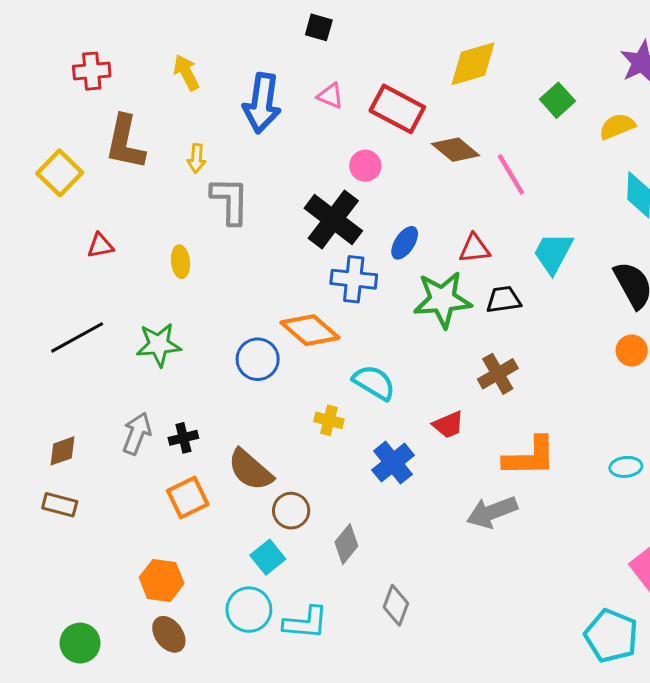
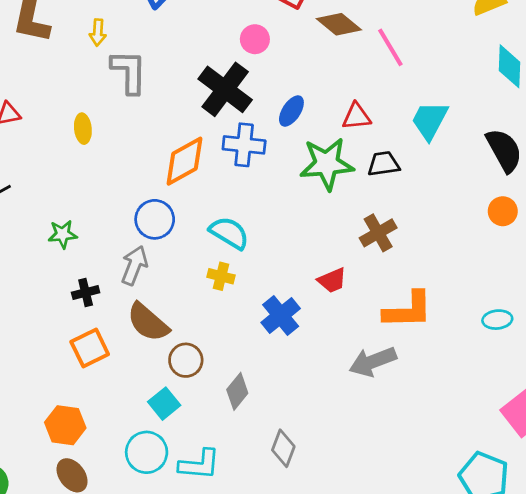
orange diamond: (310, 330) -> (184, 161), moved, turned -70
green star: (159, 345) -> (63, 234), moved, size x0.7
cyan semicircle: (374, 383) -> (229, 233), moved
gray arrow: (137, 433) -> (134, 265), moved

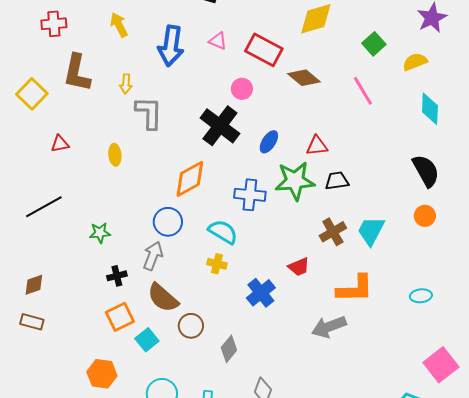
pink line: (390, 47) -> (363, 91), moved
cyan trapezoid: (430, 120) -> (371, 231), moved
blue cross: (244, 145) -> (250, 195), moved
cyan square: (164, 404) -> (147, 340), moved

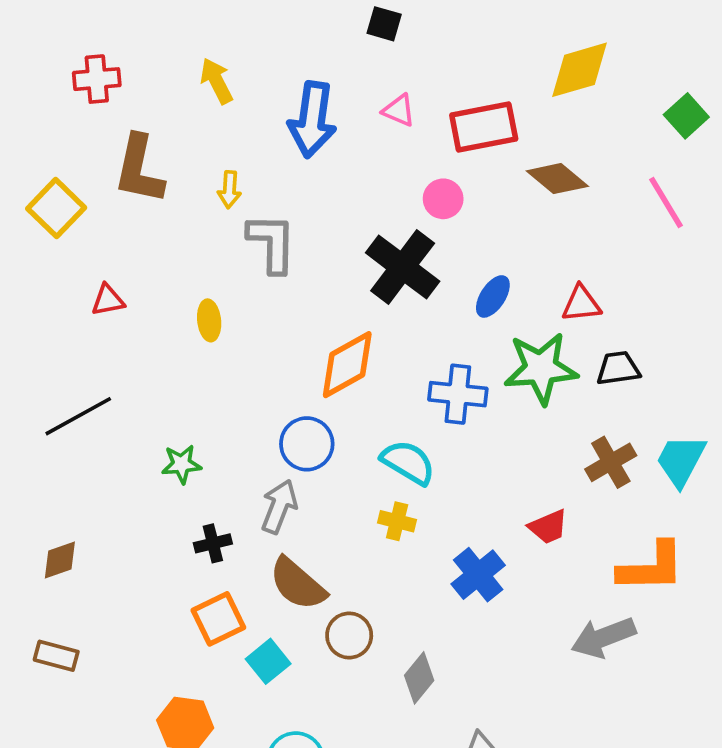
red rectangle: (264, 50) -> (484, 127), turned -39
brown rectangle: (32, 322) -> (56, 656), moved

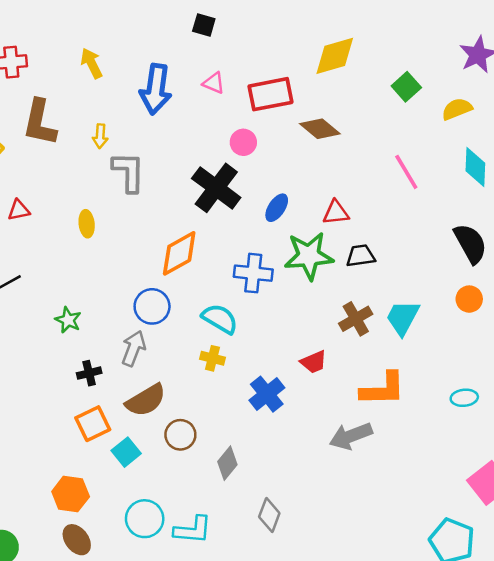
pink line: (666, 203) -> (406, 172), moved
green star: (181, 464) -> (68, 320), turned 30
brown semicircle: (298, 584) -> (146, 400), turned -72

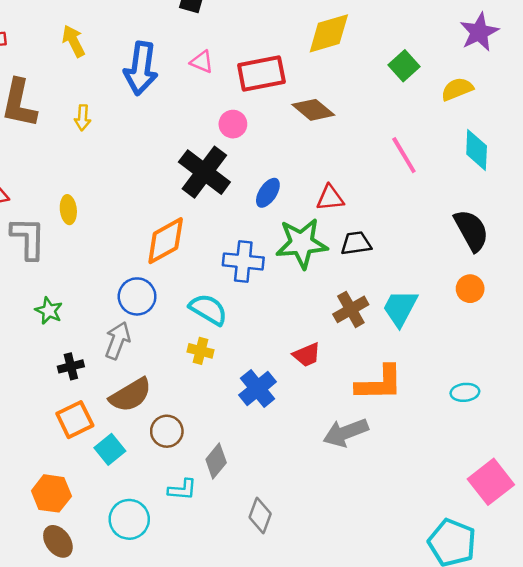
gray L-shape: (129, 172) -> (28, 238), moved
cyan L-shape: (193, 530) -> (182, 490), moved, size x0.7

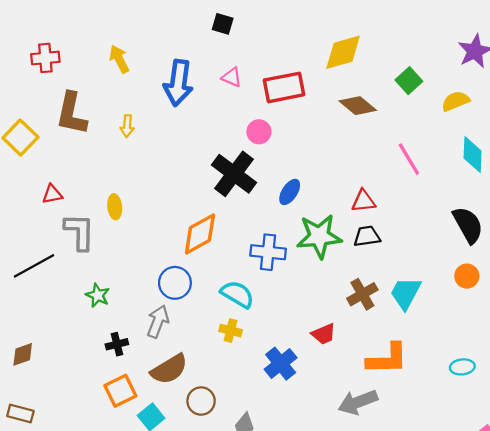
brown diamond: (313, 110) -> (358, 106), moved
red triangle: (330, 198) -> (363, 201), moved

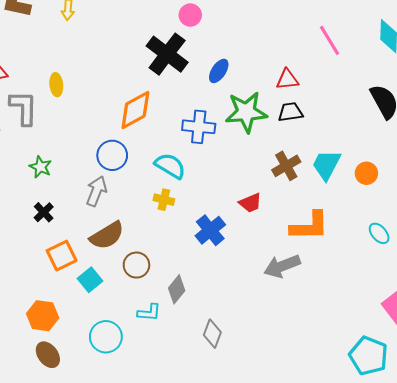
orange circle: (467, 276) -> (366, 173), moved
black cross: (117, 344) -> (44, 212), moved, turned -30
cyan ellipse: (462, 367) -> (379, 233), turned 55

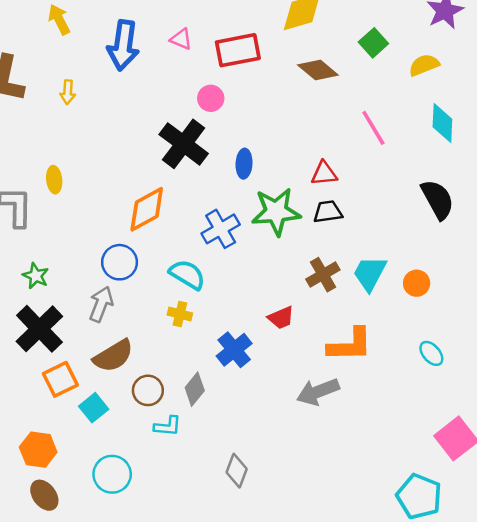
blue ellipse: (219, 71) -> (244, 164), turned -30
blue cross: (199, 127) -> (221, 229), turned -36
black cross: (44, 212) -> (39, 329), size x2.0
gray diamond: (177, 289) -> (195, 389), moved
cyan L-shape: (149, 313) -> (168, 426), moved

